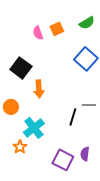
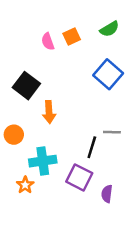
cyan cross: (34, 128) -> (43, 161), turned 30
purple square: (63, 160) -> (79, 177), moved

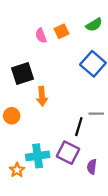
black square: (26, 86) -> (22, 73), turned 35
cyan cross: (43, 161) -> (38, 156), moved
orange star: (25, 185) -> (17, 170), moved

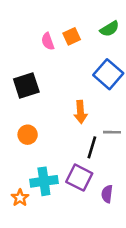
orange arrow: (42, 96) -> (81, 112), moved
orange circle: (12, 116) -> (28, 135), moved

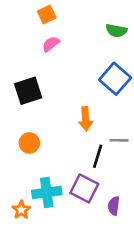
green semicircle: (110, 29) -> (116, 31), turned 42
orange square: (72, 36) -> (47, 14), moved
pink semicircle: (48, 41) -> (51, 44), turned 72

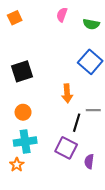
orange square: (47, 14) -> (15, 18), moved
pink semicircle: (51, 44) -> (62, 15), moved, turned -32
cyan cross: (47, 192) -> (25, 142), moved

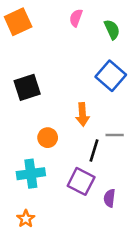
orange square: (15, 18) -> (18, 22), size x1.5
green semicircle: (91, 24) -> (112, 29), turned -126
orange circle: (23, 112) -> (48, 138), moved
orange star: (17, 165) -> (26, 219), moved

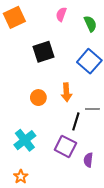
black square: (27, 87) -> (44, 52), moved
orange circle: (48, 138) -> (38, 98), moved
cyan cross: (31, 174) -> (25, 140), turned -30

